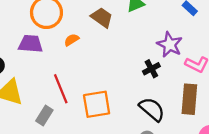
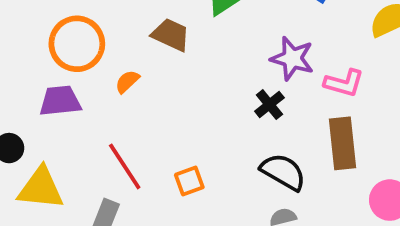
orange square: (97, 104) -> (189, 181), size x0.6

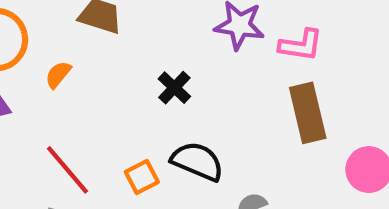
black cross: (269, 105) -> (174, 88), moved
black semicircle: (283, 172) -> (197, 161), moved

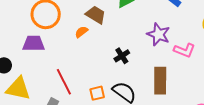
orange semicircle: (58, 75) -> (81, 32), moved
brown rectangle: (308, 113) -> (160, 81), moved

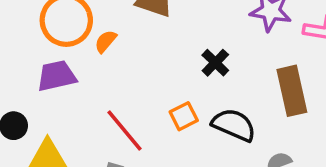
orange semicircle: (81, 32) -> (106, 41), moved
orange square: (97, 93) -> (184, 116), moved

